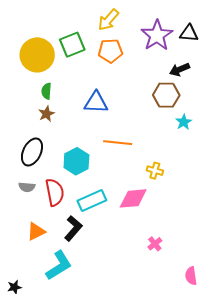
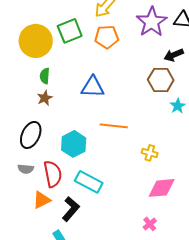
pink diamond: (133, 198) -> (162, 188), moved
cyan rectangle: (92, 200) -> (89, 182), turned 52
orange triangle: (36, 231) -> (42, 200), moved

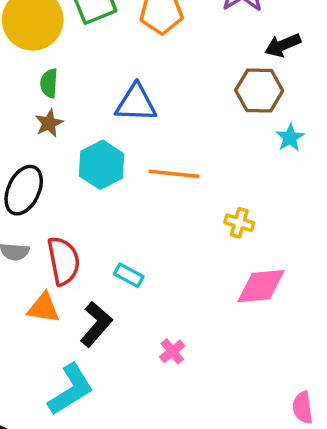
cyan hexagon: (74, 144) -> (102, 165), moved
cyan rectangle: (89, 182) -> (129, 275), size x0.6
orange triangle: (42, 200) -> (44, 308), turned 36
pink cross: (150, 224) -> (172, 351), moved

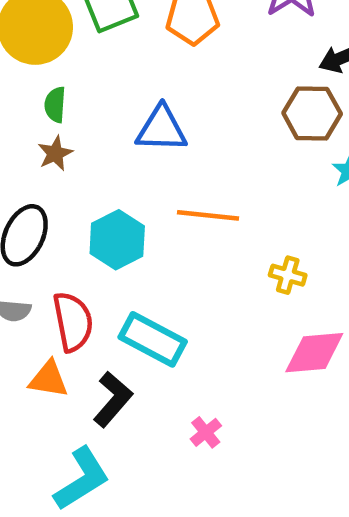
cyan hexagon: (102, 165) -> (117, 240), moved
cyan rectangle: (129, 275) -> (153, 339), size x1.8

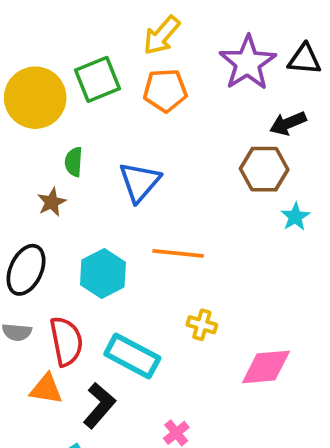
green semicircle: (55, 105) -> (74, 162), moved
blue triangle: (161, 129) -> (140, 182), turned -51
yellow cross: (288, 275) -> (202, 325), moved

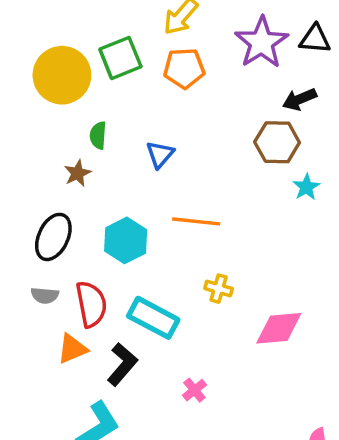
blue triangle: (140, 182) -> (160, 154), size x0.7
orange triangle: (46, 389) -> (72, 349), turned -32

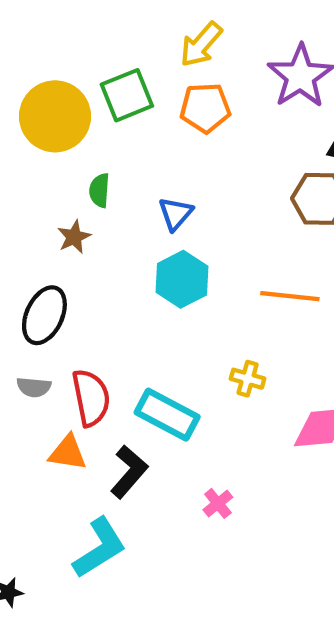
orange line: (196, 221) -> (290, 296), moved
cyan hexagon: (126, 240) -> (182, 279), moved
orange triangle: (72, 349) -> (68, 453), turned 32

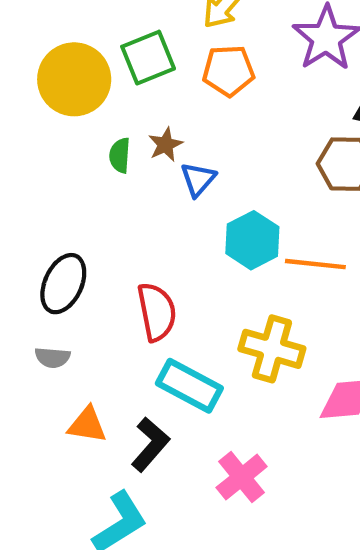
brown star: (74, 237) -> (165, 145), moved
cyan hexagon: (182, 279) -> (252, 240), moved
yellow cross: (248, 379) -> (272, 349), size x1.8
red semicircle: (91, 398) -> (157, 312), moved
pink cross: (218, 503) -> (242, 477), size x1.6

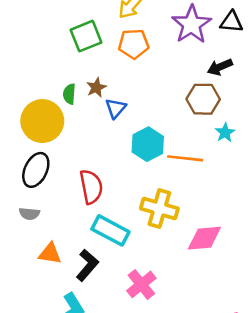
yellow circle: (74, 79) -> (42, 121), moved

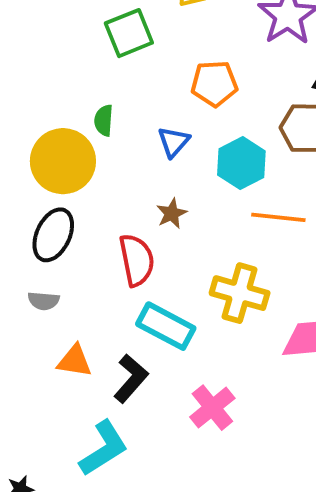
orange pentagon: (134, 44) -> (214, 84), moved
brown star: (96, 88) -> (172, 214), moved
cyan hexagon: (148, 144) -> (241, 163), moved

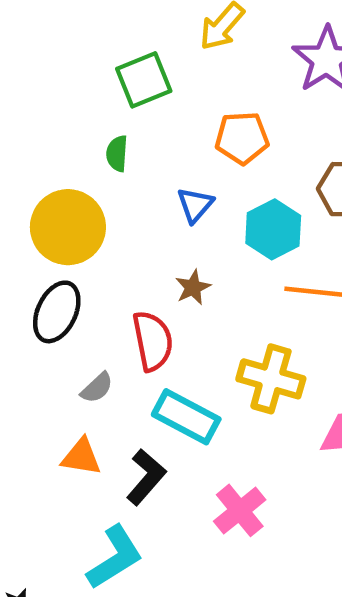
green semicircle: (104, 120) -> (117, 153), moved
gray semicircle: (44, 301) -> (97, 388), moved, turned -48

